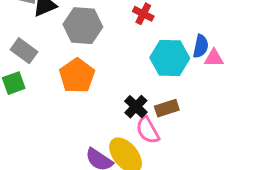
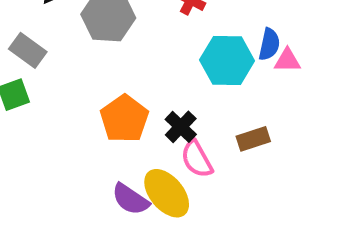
orange pentagon: (77, 76) -> (124, 119), moved
brown rectangle: (167, 108) -> (253, 139), moved

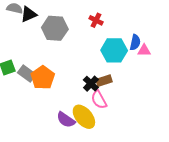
gray rectangle: (28, 50) -> (27, 74), moved
orange pentagon: (124, 119) -> (43, 78), moved
brown rectangle: (253, 139) -> (104, 81), moved

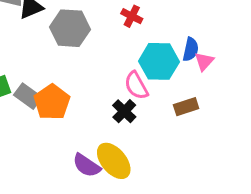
pink triangle: (144, 50) -> (204, 61), turned -48
brown rectangle: (104, 81) -> (186, 107), moved
pink semicircle: (99, 100) -> (136, 86), moved

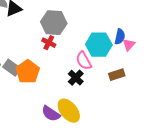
red cross: (132, 16) -> (49, 43), moved
gray hexagon: (70, 28) -> (54, 23), moved

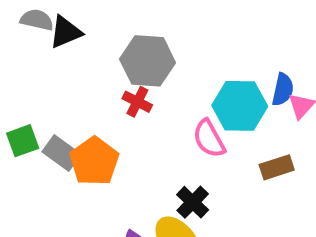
black cross: (76, 78) -> (193, 202), moved

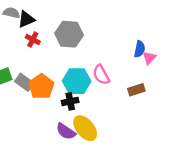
red cross: (137, 102) -> (33, 40), moved
cyan hexagon: (240, 106) -> (77, 81), moved
black cross: (193, 202) -> (70, 101), moved, turned 35

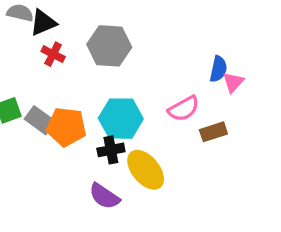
pink semicircle: (101, 75) -> (184, 109), moved, turned -90
orange pentagon: (41, 87) -> (66, 127), turned -30
yellow ellipse: (85, 128) -> (146, 170), moved

